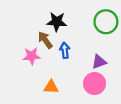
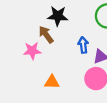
blue arrow: (65, 50) -> (83, 45), moved

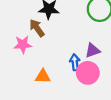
blue arrow: (83, 45) -> (75, 62), moved

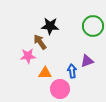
pink circle: (88, 73) -> (60, 89), moved
orange triangle: (43, 76) -> (45, 73), moved

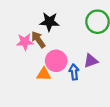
pink star: (28, 56) -> (25, 42), moved
pink circle: (60, 89) -> (56, 61), moved

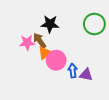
purple triangle: (91, 61) -> (86, 75), moved, turned 32
orange triangle: (44, 74) -> (45, 53), moved, turned -40

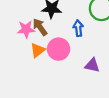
orange triangle: (45, 53) -> (38, 50), moved
blue arrow: (73, 71) -> (78, 28), moved

